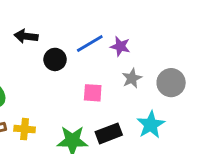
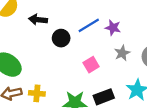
pink square: (93, 93) -> (91, 65), turned -35

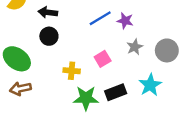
black circle: (61, 38) -> (49, 36), moved
yellow cross: (37, 93) -> (72, 71), moved

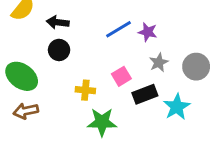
black rectangle: (116, 92) -> (145, 94), moved

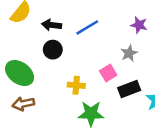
blue line: (119, 29) -> (87, 27), moved
purple star: (148, 32) -> (139, 25), moved
gray star: (159, 62) -> (129, 53), moved

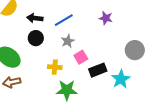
gray star: (129, 53) -> (68, 41), moved

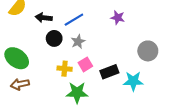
black circle: (36, 38) -> (54, 38), moved
pink square: (81, 57) -> (85, 64), moved
cyan star: (121, 79) -> (133, 81), turned 30

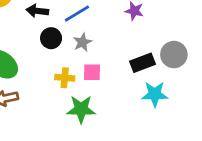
pink square: (85, 64) -> (92, 72), turned 32
black rectangle: (109, 72) -> (142, 63), moved

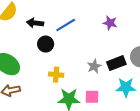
gray star: (82, 42) -> (94, 66), moved
pink square: (92, 72) -> (92, 97), moved

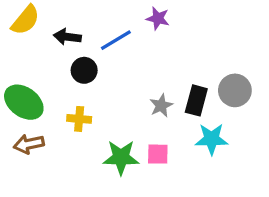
purple star: (110, 23) -> (158, 18), moved
black rectangle: (116, 63) -> (196, 100), turned -54
yellow cross: (56, 75) -> (79, 119), moved

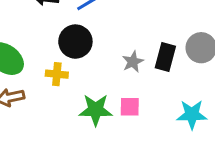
black circle: (84, 70) -> (75, 42), moved, size x1.4
cyan star: (211, 139) -> (192, 114), moved

